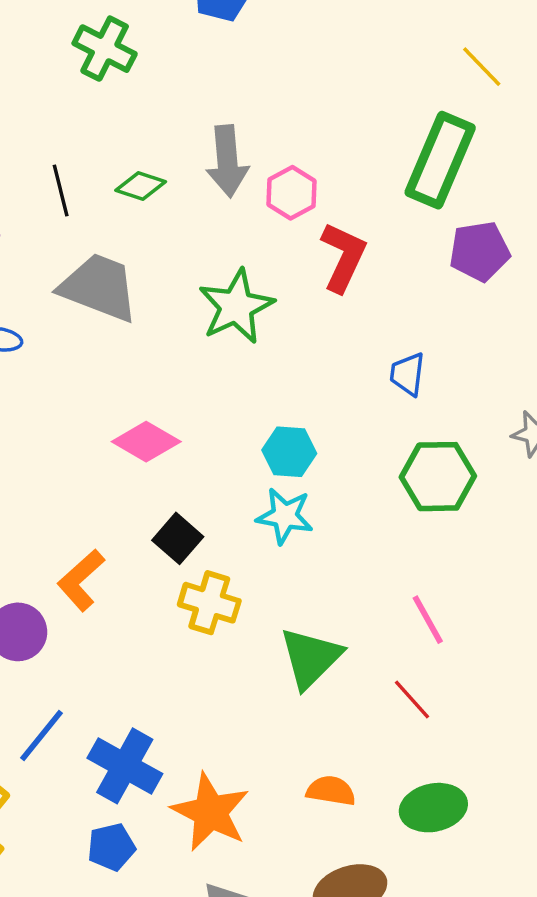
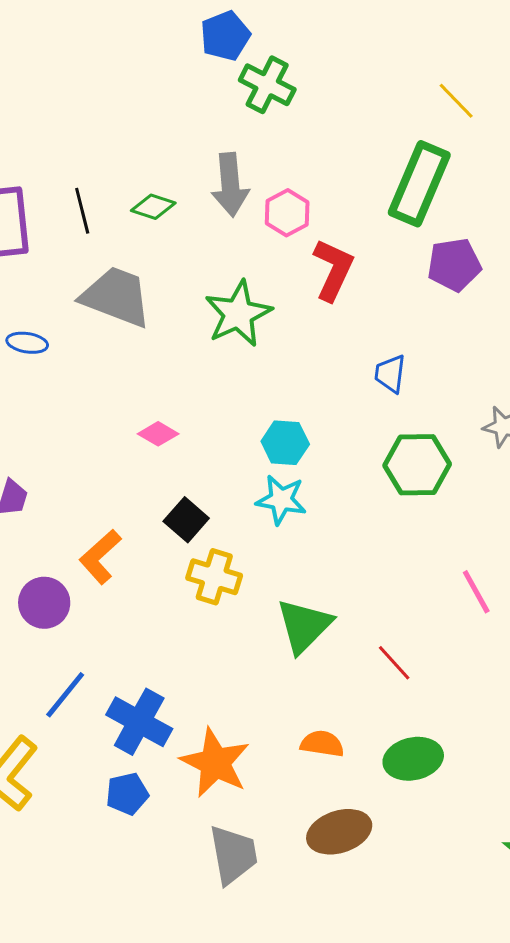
green cross: (105, 49) -> (267, 85), moved
pink diamond: (146, 442) -> (158, 434), size x0.7
pink line: (428, 620) -> (476, 592), moved

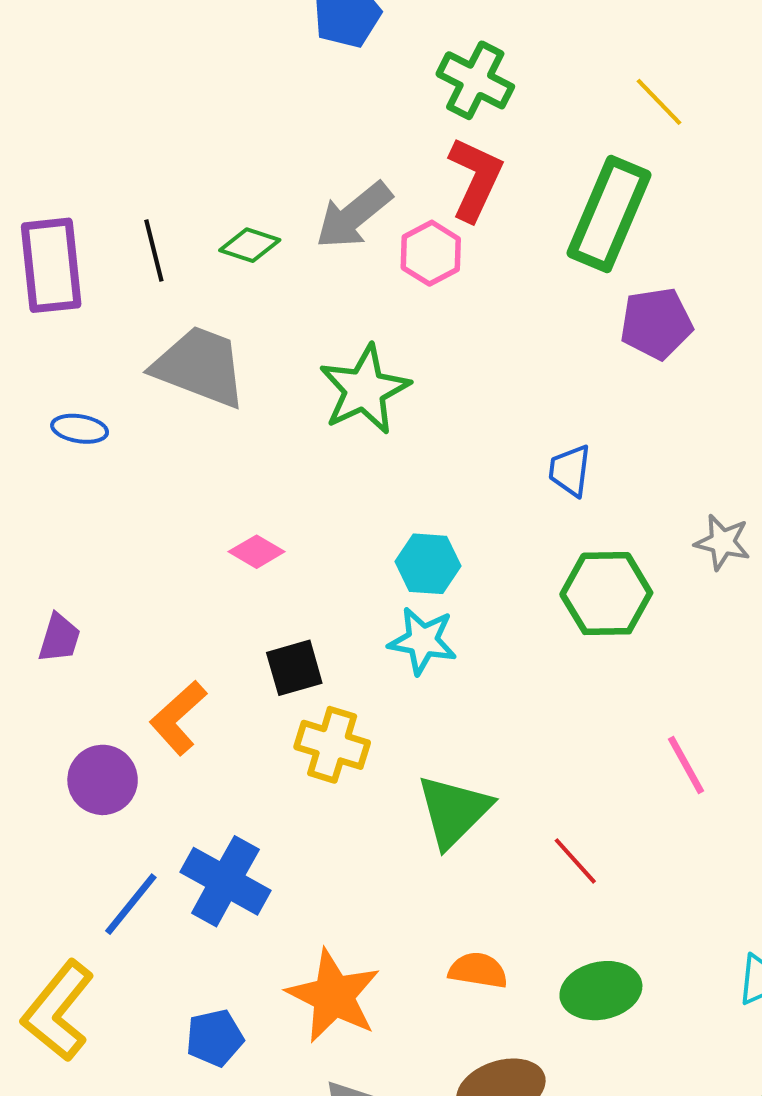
green cross: (267, 85) -> (475, 80), moved
gray arrow: (230, 185) -> (354, 215), turned 56
red L-shape: (333, 270) -> (475, 179), moved
black square: (186, 520) -> (294, 668), turned 33
blue cross: (139, 722) -> (225, 881), moved

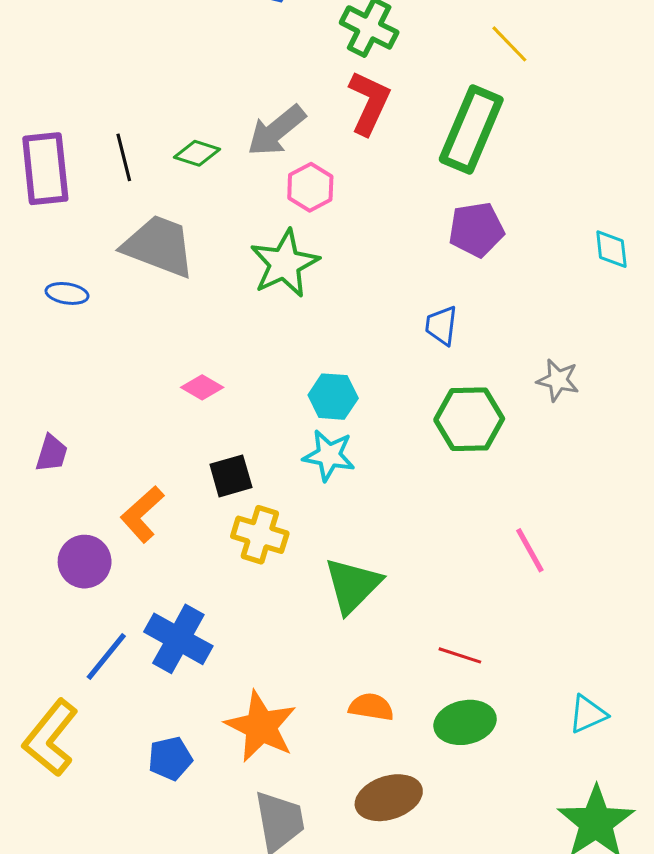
pink hexagon: (431, 253) -> (310, 187), moved
purple pentagon: (656, 323) -> (476, 230), moved
red line: (575, 861) -> (460, 655), moved, turned -30

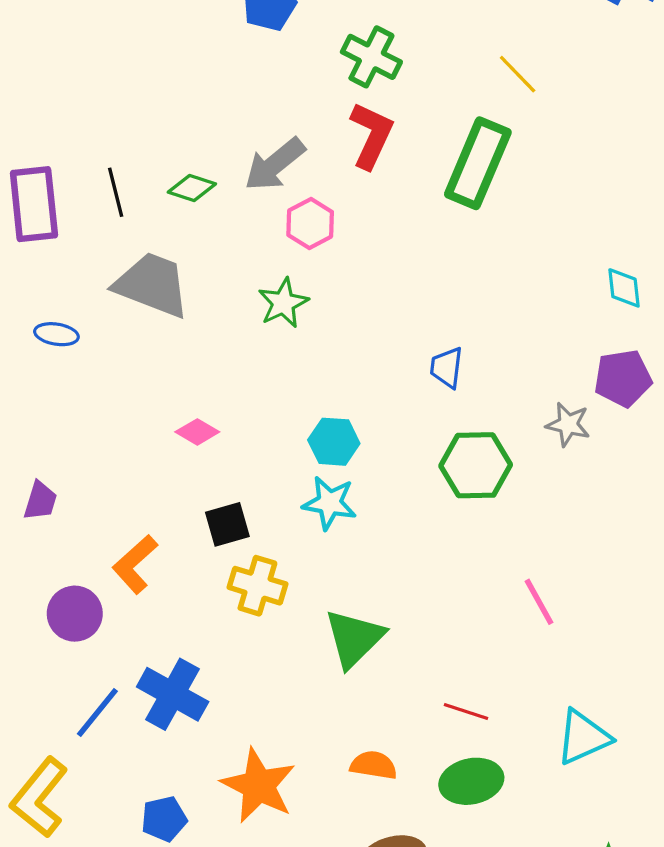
purple pentagon: (476, 230) -> (623, 378), moved
green star: (285, 264) -> (283, 303), size x0.7
cyan triangle: (588, 714) -> (583, 737), moved, size x1.4

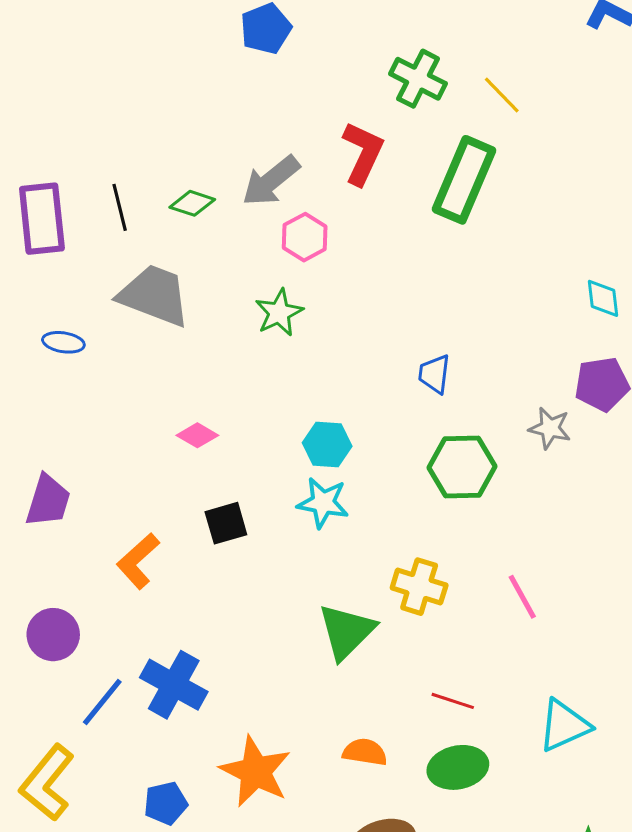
green cross: (371, 57) -> (418, 79), moved
purple trapezoid: (40, 501) -> (48, 501), size x1.4
yellow cross: (257, 586) -> (419, 587), moved
purple circle: (75, 614) -> (53, 635), moved

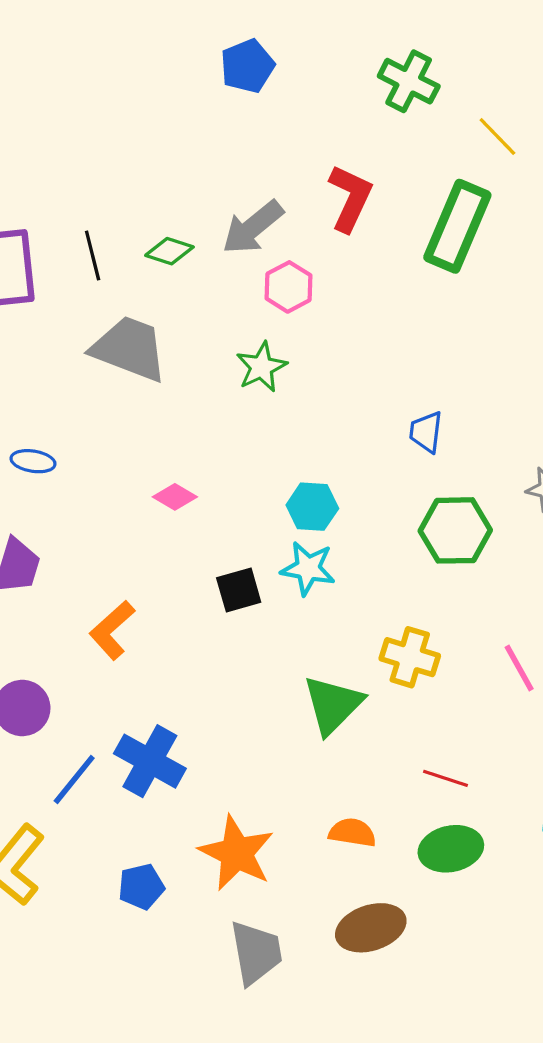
green cross: (418, 79) -> (409, 81), moved
blue ellipse: (63, 342) -> (33, 461), moved
black square: (226, 523) -> (239, 590), moved

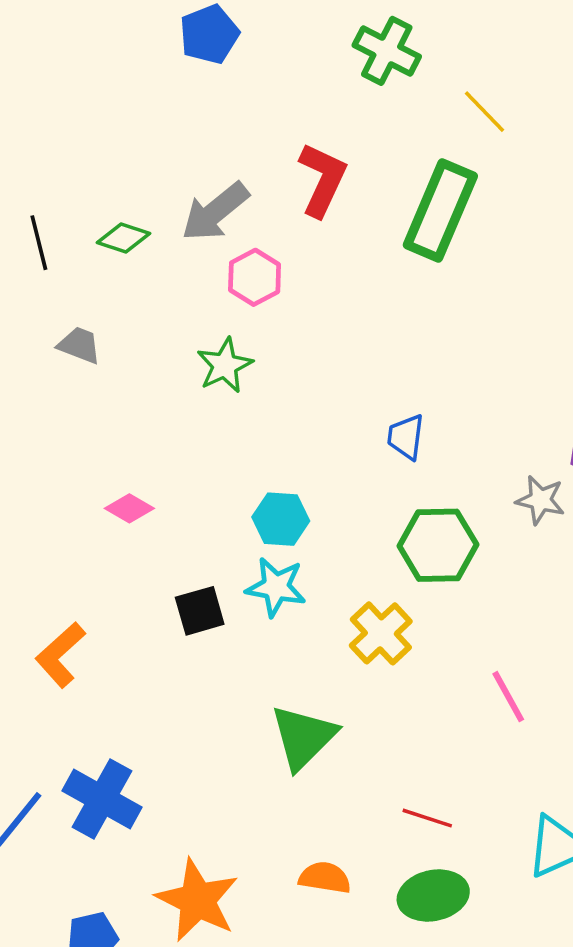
gray trapezoid: (129, 349) -> (79, 345), size x0.5
yellow cross: (410, 657) -> (381, 633), moved, turned 30

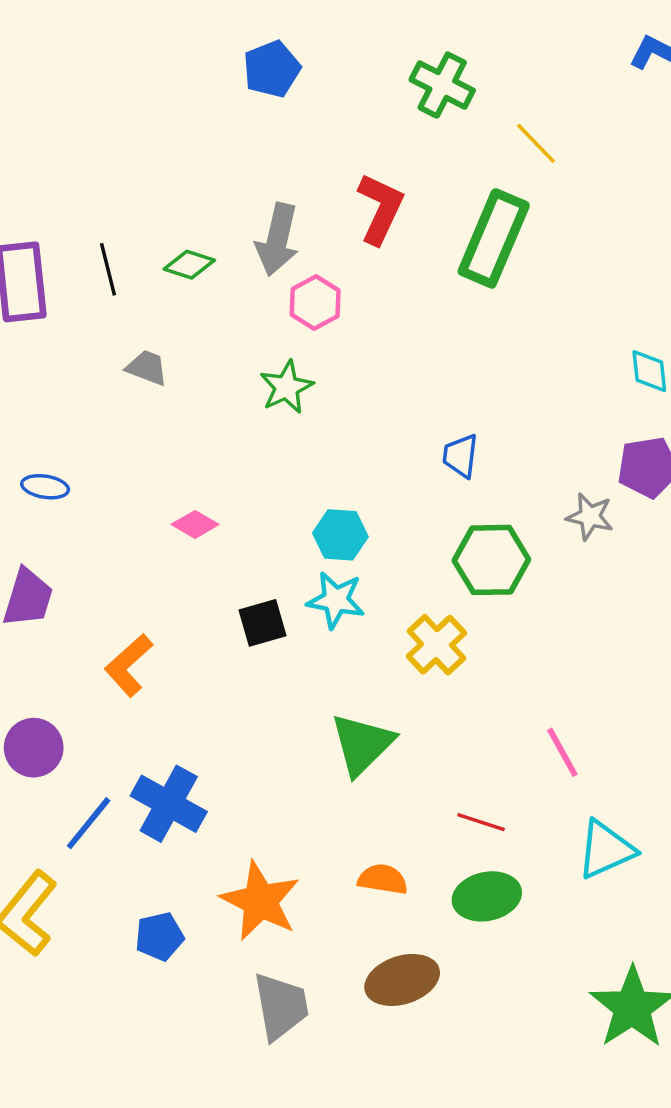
gray arrow: (215, 212) -> (277, 240), turned -38
pink line: (508, 697) -> (562, 752), moved

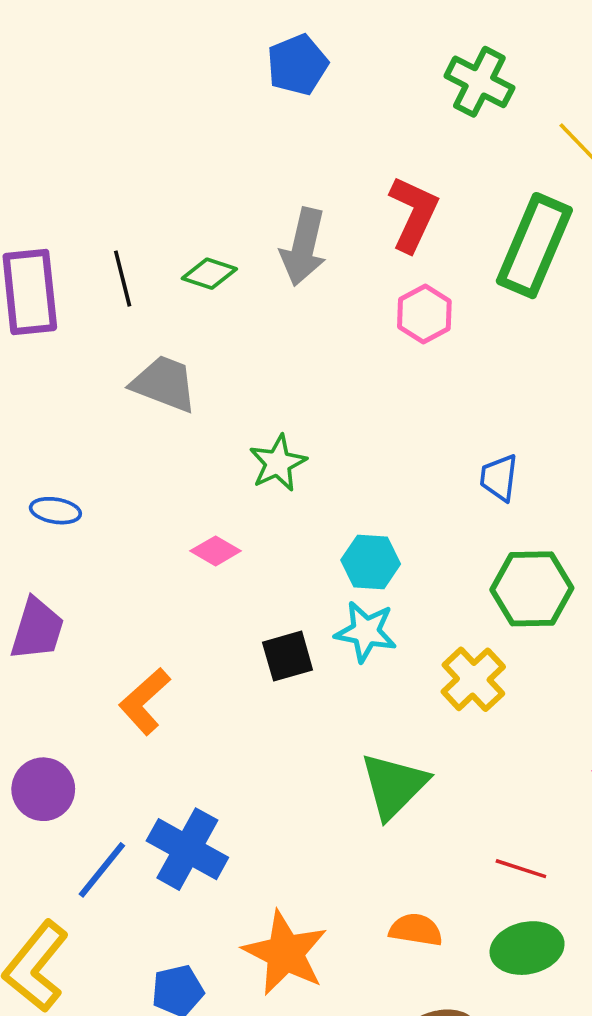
pink hexagon: (315, 302) -> (424, 314), moved
gray trapezoid: (147, 368) -> (164, 384), size x1.5
green star: (287, 387) -> (278, 463), moved

